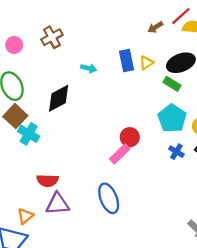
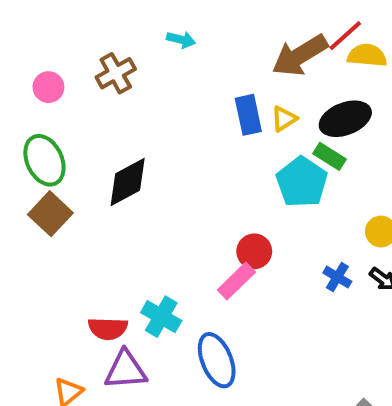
brown arrow: (155, 27) -> (300, 55), size x2.0
cyan arrow: (89, 68) -> (181, 40), moved
cyan pentagon: (172, 118) -> (302, 182), moved
cyan cross: (29, 134) -> (161, 317), moved

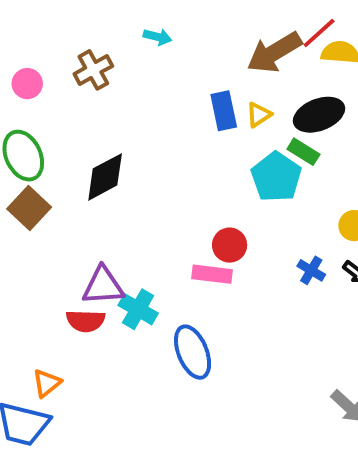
pink rectangle: (236, 281) -> (212, 274), turned 51
purple triangle: (126, 370) -> (103, 286), moved

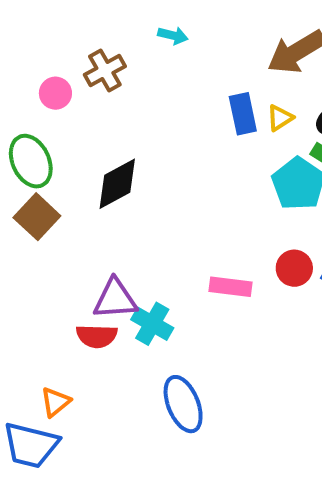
pink circle: (27, 84) -> (55, 93), moved
red circle: (230, 245) -> (294, 268), moved
blue ellipse: (193, 352) -> (183, 404), moved

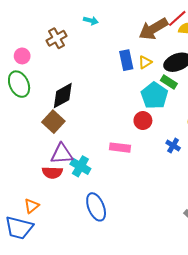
pink circle: (55, 93) -> (22, 56), moved
brown square: (37, 217) -> (53, 122), moved
red circle: (294, 268) -> (143, 121), moved

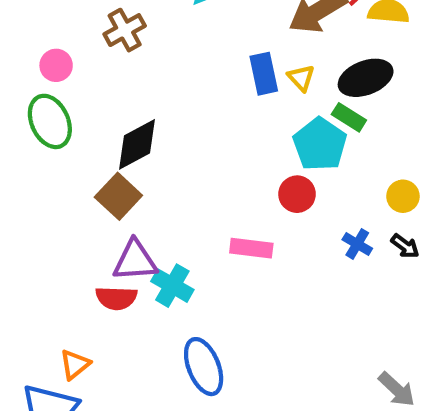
yellow triangle: (145, 62) -> (301, 78), turned -40

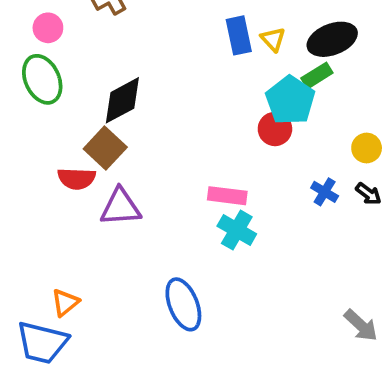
green rectangle: (349, 117) -> (317, 76), turned -64
red circle: (297, 194) -> (275, 129), moved
cyan cross: (172, 286) -> (237, 230), moved
red semicircle: (116, 298) -> (77, 179), moved

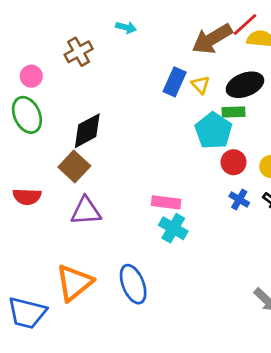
blue rectangle: (239, 35) -> (175, 82), turned 36
green rectangle: (317, 76) -> (234, 112), turned 30
red circle: (275, 129) -> (234, 162), moved
red semicircle: (77, 179) -> (27, 197), moved
orange triangle: (65, 303) -> (74, 283), moved, size x1.8

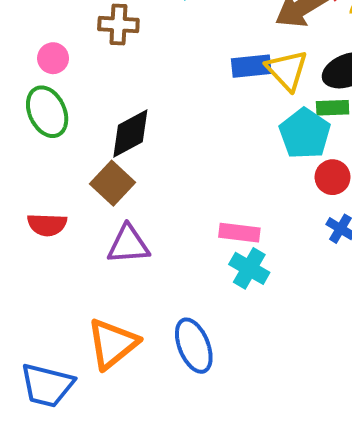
brown cross: (79, 52) -> (118, 24), turned 32
blue rectangle: (175, 82) -> (251, 66), turned 60
yellow triangle: (201, 85) -> (287, 70), size x1.6

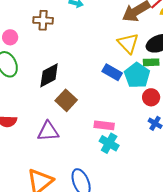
blue rectangle: (251, 66) -> (112, 72), moved, turned 36
brown square: (112, 183) -> (66, 100), moved

